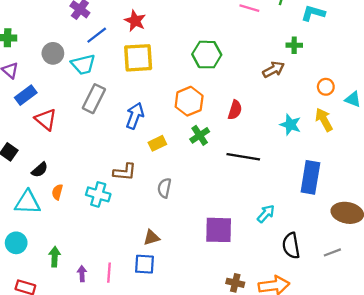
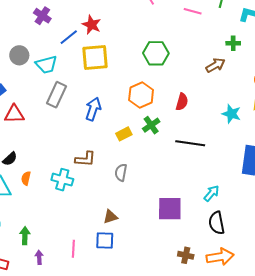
blue line: (97, 35) -> (69, 37), moved
red triangle: (46, 119) -> (14, 114), turned -40
yellow rectangle: (157, 143) -> (124, 134), moved
black semicircle: (291, 246) -> (217, 223), moved
purple arrow: (82, 274) -> (39, 257), moved

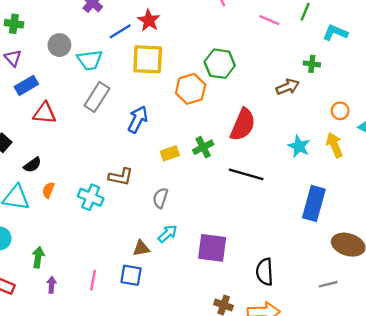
orange hexagon: (141, 95) -> (191, 89), moved
red semicircle: (182, 102) -> (243, 125), size x1.6
cyan arrow: (211, 193) -> (168, 234), moved

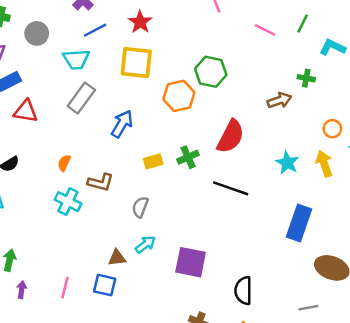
blue line: (120, 31) -> (95, 30), moved
gray circle: (59, 45) -> (37, 33), moved
orange semicircle: (48, 190) -> (64, 163), moved

